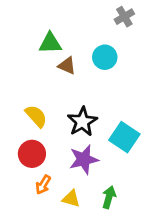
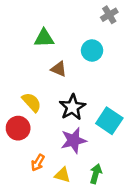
brown triangle: (67, 66) -> (59, 69), moved
red circle: (32, 154) -> (18, 128), moved

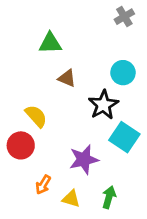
cyan circle: (92, 51) -> (123, 73), moved
black star: (72, 107) -> (103, 105), moved

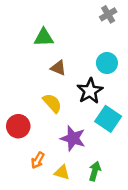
yellow semicircle: (36, 116) -> (52, 103), moved
purple star: (84, 159) -> (73, 138), turned 30

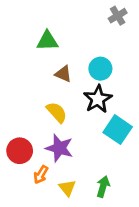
cyan circle: (107, 63) -> (100, 69), moved
red circle: (18, 126) -> (20, 151), moved
purple star: (73, 138) -> (59, 148), moved
yellow triangle: (62, 172) -> (67, 188), turned 35

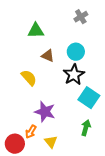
gray cross: (118, 16) -> (81, 17), moved
yellow semicircle: (57, 112) -> (29, 78), moved
red circle: (20, 151) -> (15, 144), moved
green arrow: (103, 186) -> (86, 128), moved

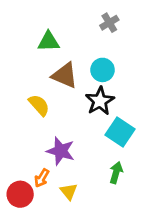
brown triangle: (48, 56) -> (65, 75), size x1.5

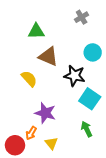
cyan circle: (103, 70) -> (93, 52), moved
black star: (100, 101) -> (75, 76), turned -30
green arrow: (116, 173) -> (87, 129), turned -42

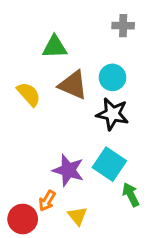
gray cross: (82, 17) -> (123, 26), turned 32
cyan circle: (93, 52) -> (112, 77), moved
yellow semicircle: (29, 79) -> (29, 94), moved
cyan square: (90, 99) -> (109, 164), moved

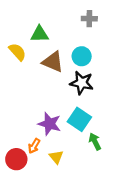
yellow semicircle: (29, 94) -> (17, 52), moved

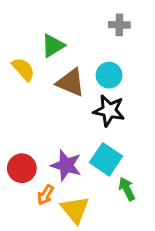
green triangle: (40, 34) -> (53, 46), turned -30
yellow triangle: (56, 157) -> (75, 210), size x1.5
red circle: (16, 159) -> (22, 168), moved

